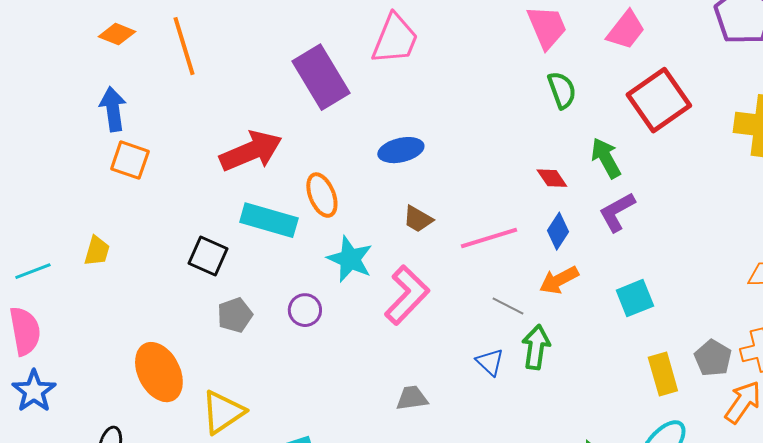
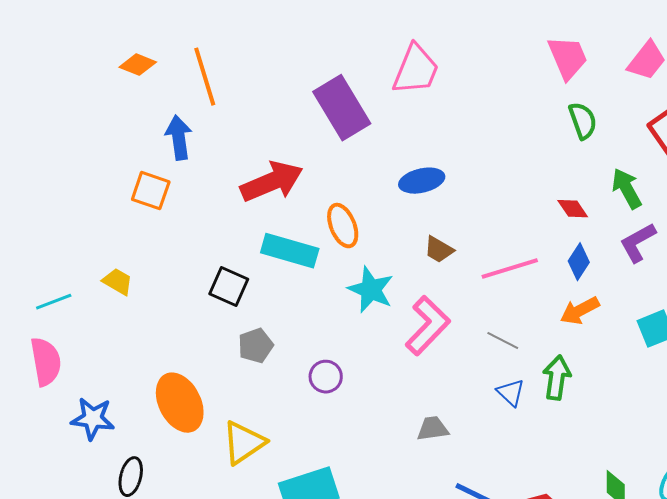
blue arrow: (113, 109) -> (179, 138), moved
yellow trapezoid: (97, 251) -> (118, 282), turned -76
gray line: (508, 306) -> (503, 341), moved
purple circle: (305, 310) -> (326, 377), moved
blue star: (34, 391) -> (93, 419), moved, turned -30

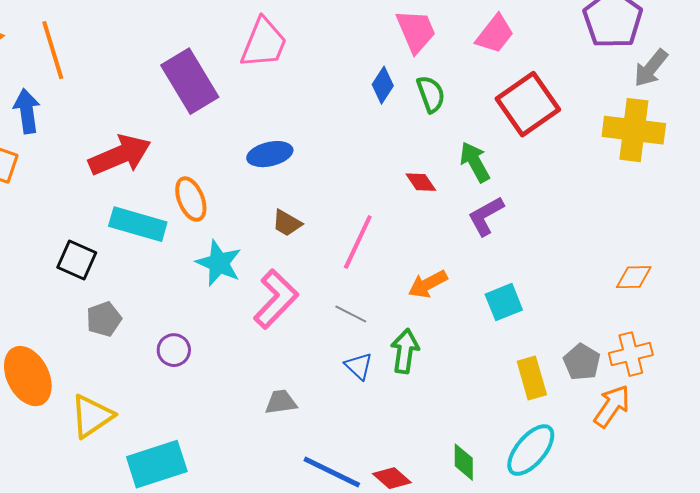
blue diamond: (579, 262) -> (383, 85), moved
pink line: (510, 269) -> (358, 242), turned -48

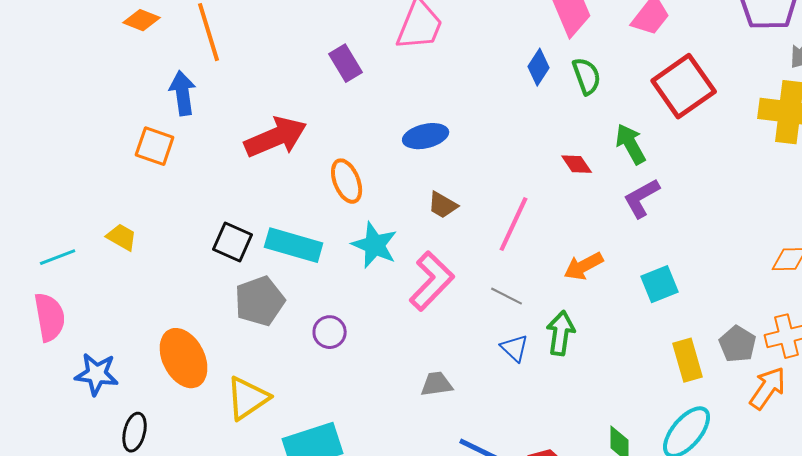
purple rectangle: (190, 81) -> (346, 63), size x0.6
cyan rectangle: (138, 224) -> (294, 245), moved
gray pentagon: (104, 319) -> (260, 301), size x1.4

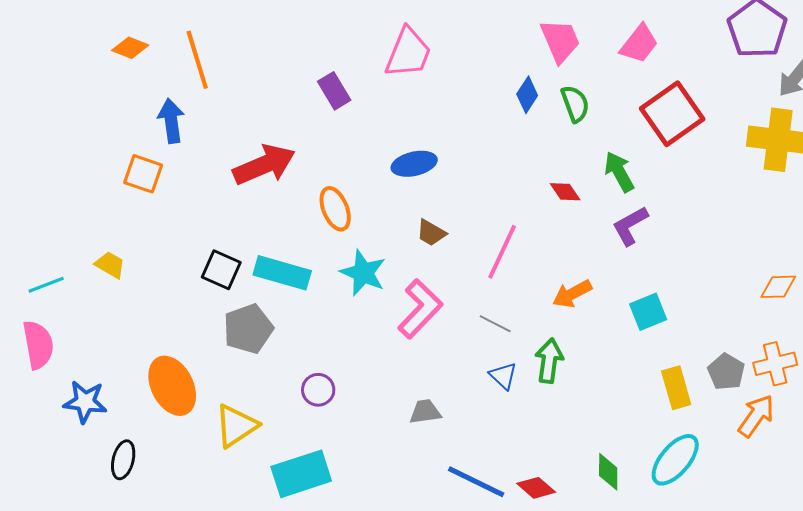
purple circle: (330, 332) -> (318, 390), moved

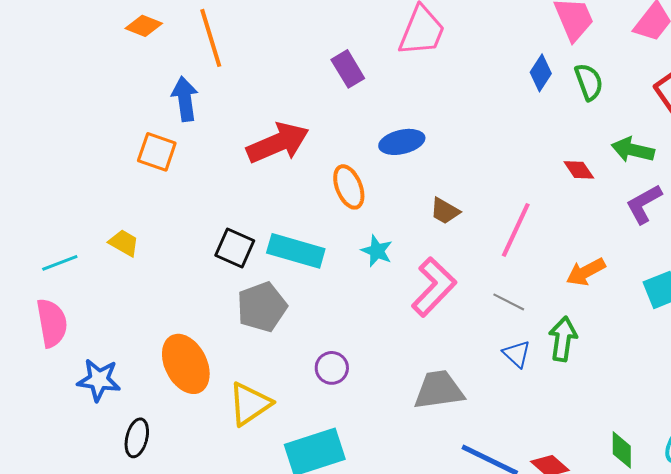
blue ellipse: (414, 164) -> (402, 142), moved
green arrow: (619, 172) -> (633, 150), turned -48
cyan star: (363, 273) -> (377, 251), size x0.7
gray trapezoid: (425, 412) -> (439, 390), size x1.6

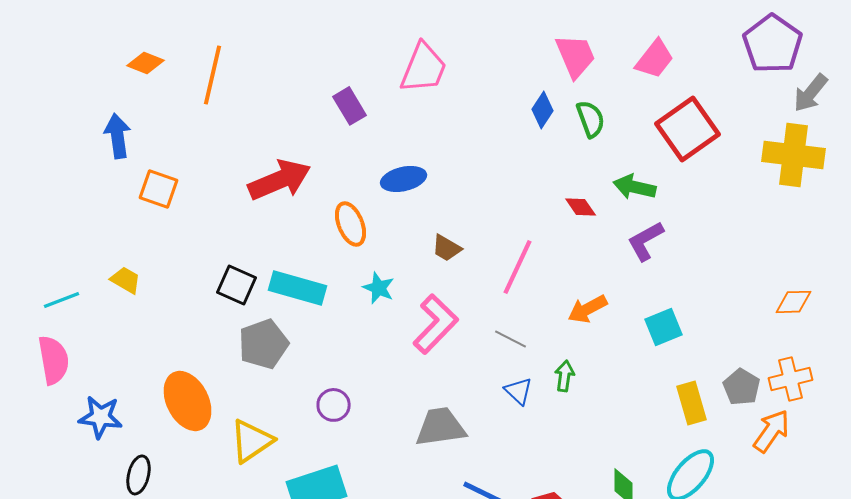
orange line: (211, 38) -> (213, 75), turned 30
blue arrow: (185, 99) -> (118, 136), moved
green arrow: (563, 339) -> (565, 376), size x0.7

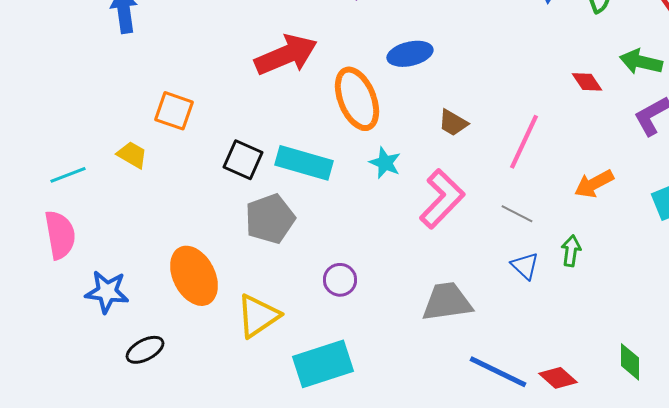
orange square: (159, 189) -> (174, 111), moved
orange ellipse: (351, 224) -> (357, 99), size x1.4
black ellipse: (139, 475) -> (145, 350), turned 48

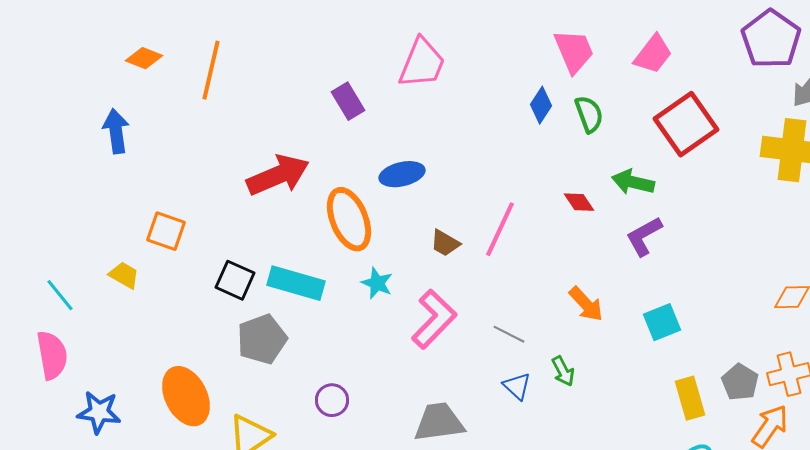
pink line: (524, 142) -> (500, 229), moved
cyan line: (68, 175) -> (60, 295), turned 72
orange arrow: (594, 184) -> (586, 304), turned -105
green arrow: (571, 251) -> (563, 371), turned 144

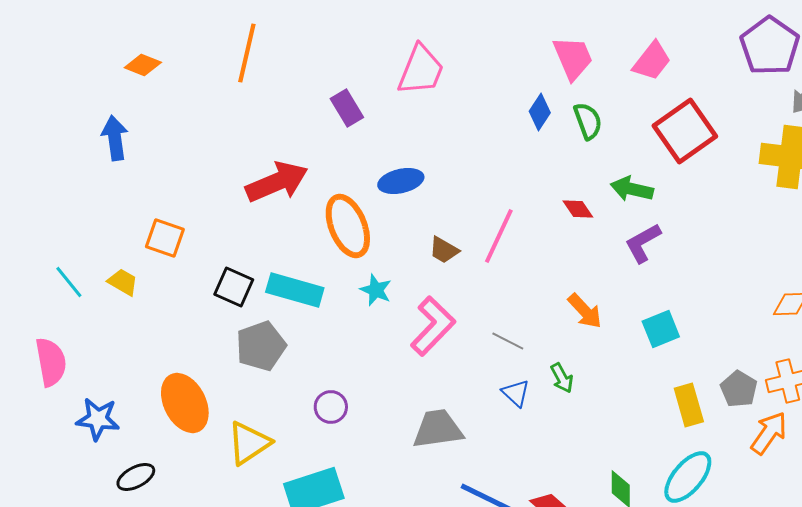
orange line: (211, 70) -> (247, 53), moved
cyan line: (60, 295) -> (69, 282), moved

